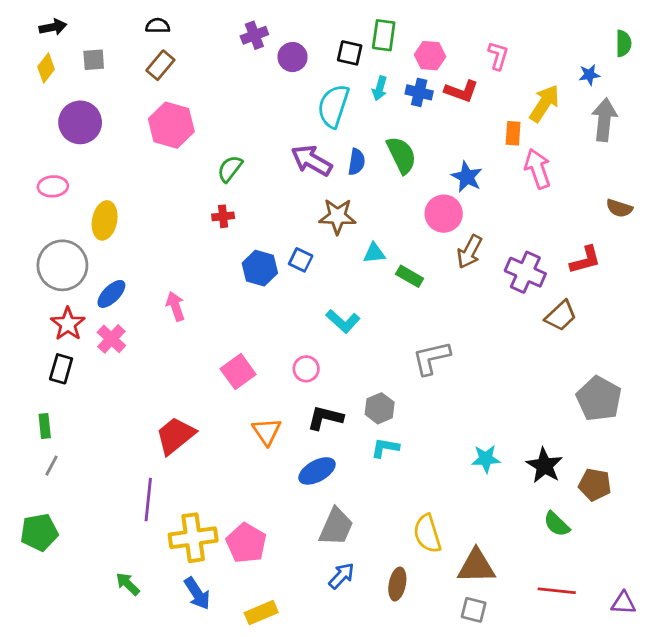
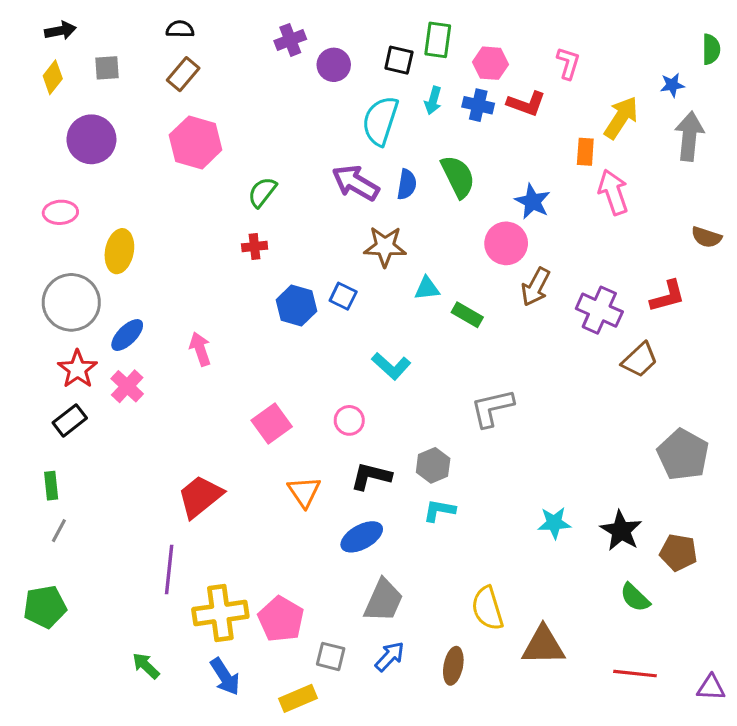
black rectangle: (61, 369) -> (70, 420), turned 36
gray square: (474, 610) -> (331, 656), moved

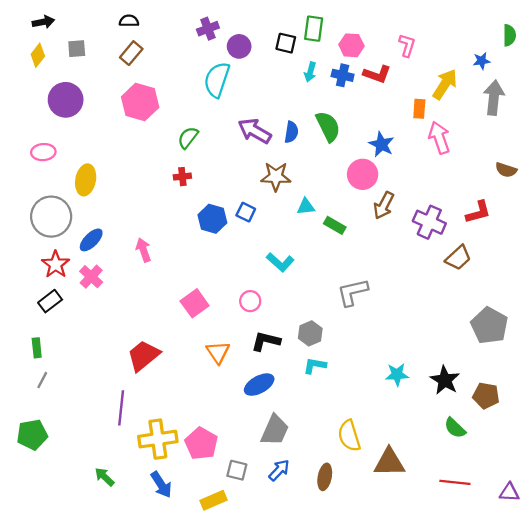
cyan semicircle: (380, 121) -> (217, 80), moved

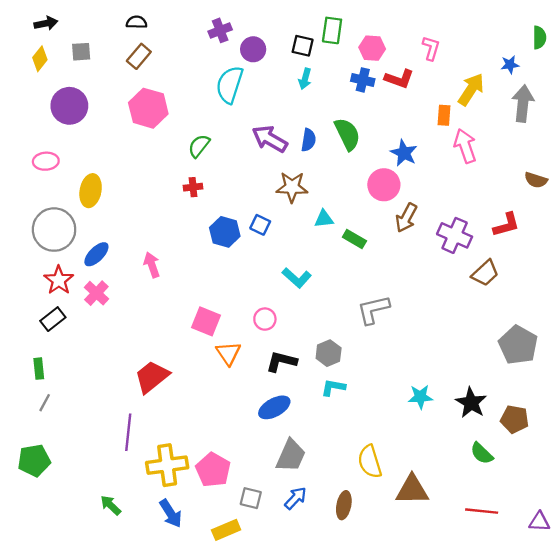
cyan arrow: (310, 72) -> (305, 79), moved
pink square: (195, 303) -> (206, 321), turned -32
orange triangle: (218, 352) -> (228, 353), moved

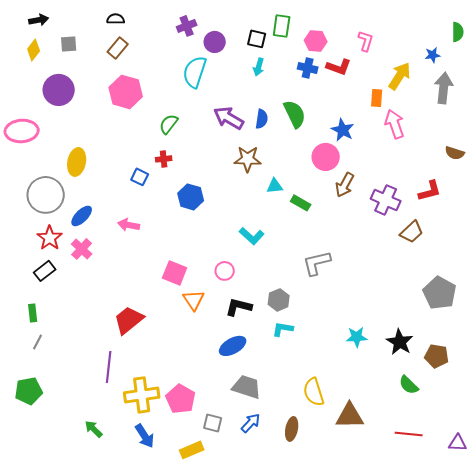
pink ellipse: (46, 161) -> (22, 131), moved, size x1.5
blue square: (260, 225) -> (140, 177), moved
pink arrow: (152, 265) -> (129, 225), turned -60
gray trapezoid: (291, 456) -> (247, 387), turned -96

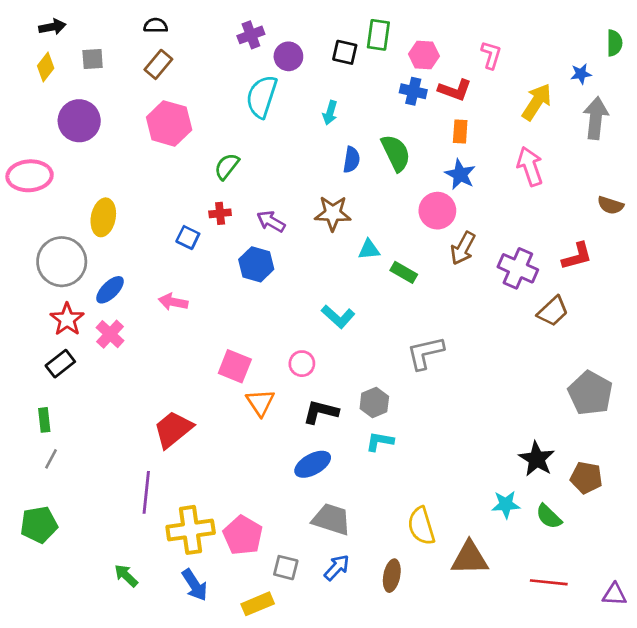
cyan arrow: (259, 67) -> (330, 113), moved
orange rectangle: (377, 98) -> (460, 131), moved
purple arrow: (229, 118) -> (271, 221), moved, size x0.7
cyan star: (357, 337) -> (506, 504), moved

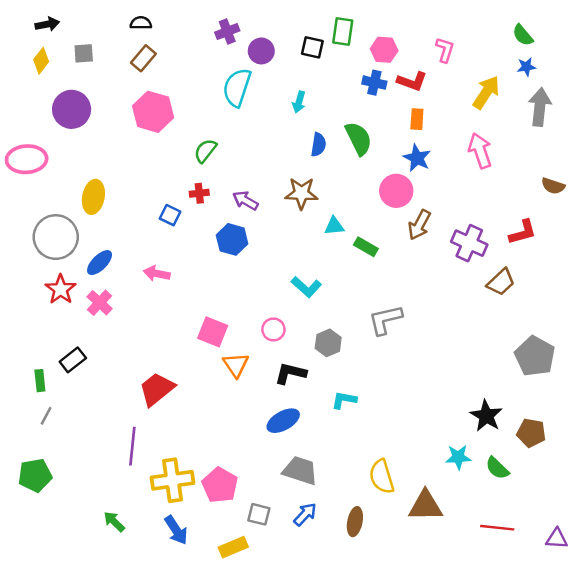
green semicircle: (614, 43) -> (523, 35), moved, turned 140
black rectangle: (60, 364) -> (73, 360), moved
gray hexagon: (374, 403) -> (328, 343), moved

